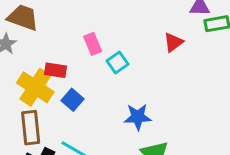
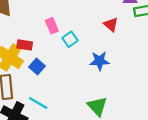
red triangle: (173, 42) -> (111, 25), turned -42
blue star: (138, 117) -> (100, 61), moved

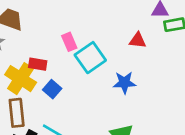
red triangle: (111, 25) -> (138, 40), turned -35
cyan square: (70, 39) -> (90, 58), size x1.6

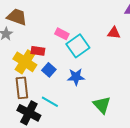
pink rectangle: (69, 42) -> (62, 34), turned -40
blue star: (124, 83) -> (76, 77), moved

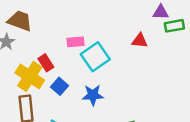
pink rectangle: (62, 34) -> (76, 42), turned -32
red rectangle: (38, 51) -> (46, 63), turned 48

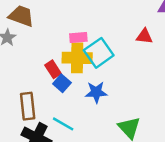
red rectangle: (46, 63) -> (53, 69), moved
yellow cross: (30, 76) -> (77, 58), moved, turned -32

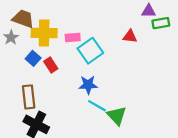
yellow cross: (77, 58) -> (44, 33), moved
blue square: (62, 83) -> (33, 58), moved
cyan line: (63, 124) -> (97, 106), moved

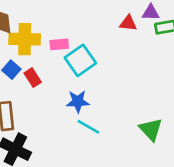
red triangle: (130, 36) -> (128, 23), moved
green triangle: (117, 116) -> (151, 129), moved

